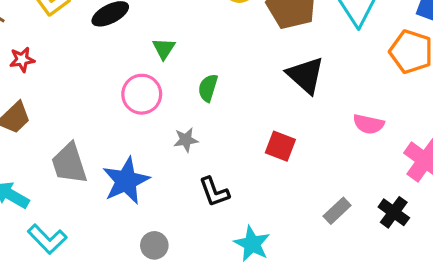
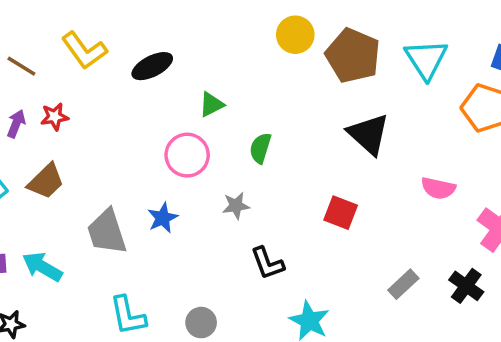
green triangle: (164, 48) -> (212, 104), turned 30
blue star: (126, 181) -> (163, 218), moved, size x0.6
cyan L-shape: (47, 239) -> (128, 316), moved, turned 33

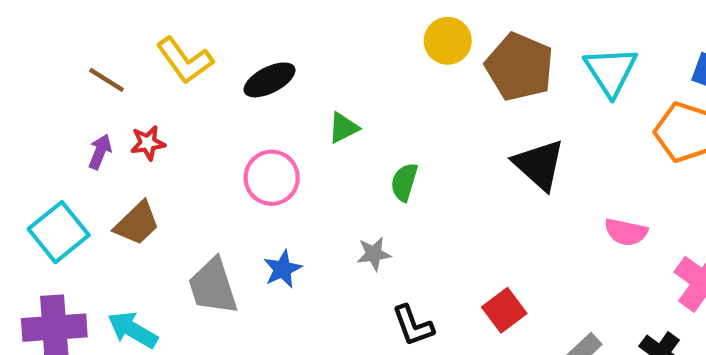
pink circle: (187, 155) -> (272, 178), moved
red square: (341, 213) -> (504, 310), moved, turned 32

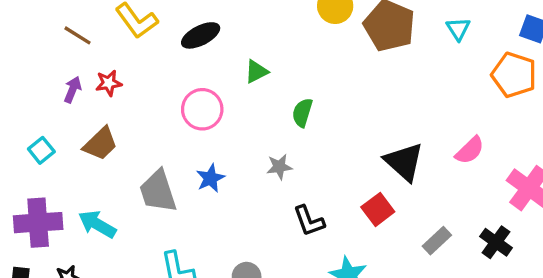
cyan triangle: (611, 71) -> (458, 29), size x0.6
black triangle: (539, 165) -> (404, 162), moved
cyan square: (59, 232) -> (41, 150), size x0.6
pink semicircle: (626, 232) -> (470, 150), turned -56

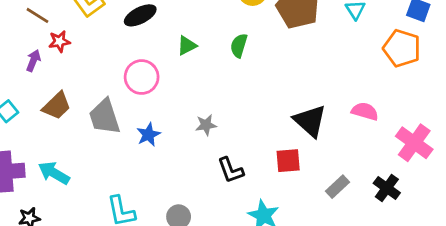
red star: (109, 83) -> (59, 41), moved
green semicircle: (302, 113) -> (239, 46), moved
pink semicircle: (470, 150) -> (365, 111), turned -120
gray trapezoid: (158, 191) -> (105, 117), moved
red square: (378, 209) -> (288, 161), turned 32

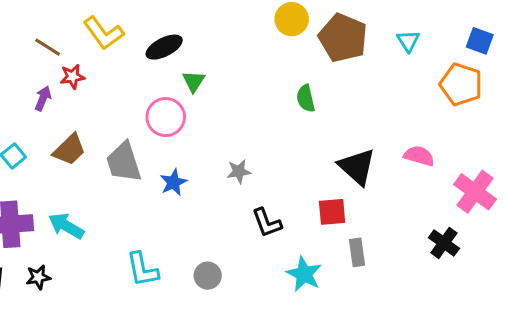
green triangle: (187, 46) -> (194, 81), moved, turned -30
green semicircle: (239, 46) -> (306, 98), moved, turned -30
gray rectangle: (337, 187) -> (357, 252), moved, turned -55

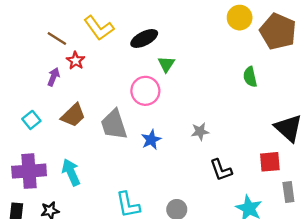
red star: (72, 77) -> (76, 61), turned -30
cyan arrow: (66, 226) -> (71, 172), turned 36

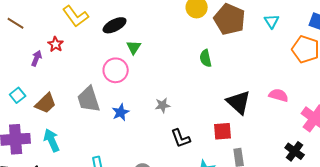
brown line: (57, 38) -> (16, 23), moved
brown trapezoid: (73, 115) -> (46, 103), moved

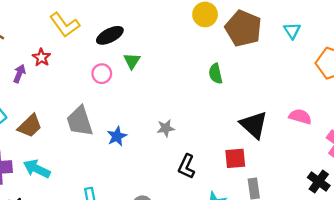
pink circle: (116, 70) -> (102, 74), moved, size x0.7
black L-shape: (181, 138) -> (186, 166), turned 45
cyan arrow: (52, 140) -> (37, 169), turned -40

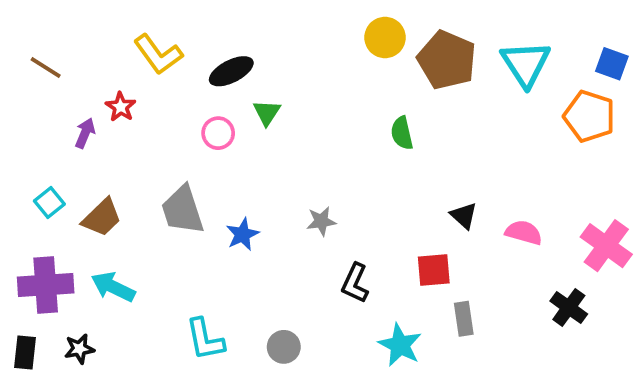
cyan triangle: (292, 31) -> (526, 64), size x1.8
pink semicircle: (300, 117) -> (524, 232), moved
black triangle: (254, 125) -> (464, 216), size x0.6

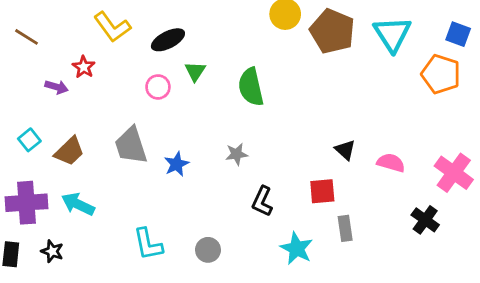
purple arrow: (85, 133) -> (57, 87), turned 85
green semicircle: (402, 133) -> (251, 87), moved, size x1.5
black star: (79, 349) -> (52, 251), turned 30

